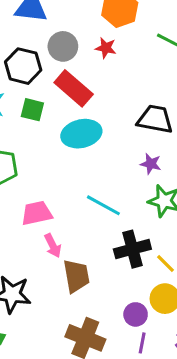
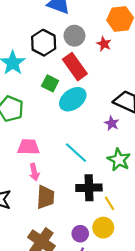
green square: (32, 110) -> (50, 83), moved
cyan ellipse: (81, 134) -> (73, 99), turned -36
purple star: (151, 164) -> (112, 123), moved

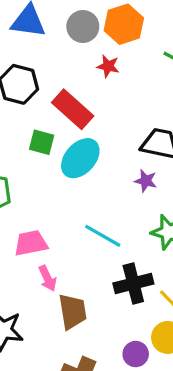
gray circle: (74, 36) -> (83, 26), moved

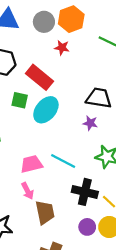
pink trapezoid: (31, 243) -> (31, 164), moved
black cross: (133, 283) -> (85, 192), turned 30
purple circle: (136, 354) -> (87, 227), moved

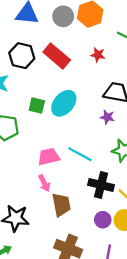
red star: (62, 48) -> (98, 55), moved
red rectangle: (39, 77) -> (57, 56), moved
green square: (20, 100) -> (37, 105), moved

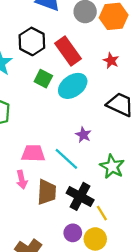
cyan ellipse: (64, 103) -> (73, 86), moved
green square: (37, 105) -> (43, 79), moved
purple star: (107, 117) -> (83, 135), moved
brown trapezoid: (61, 205) -> (47, 192), moved

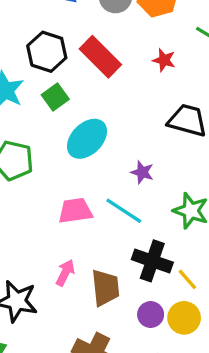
green square: (43, 79) -> (55, 97), moved, turned 36
cyan ellipse: (73, 86) -> (87, 139), moved
pink arrow: (22, 180) -> (65, 273), moved, turned -132
brown trapezoid: (47, 192) -> (105, 288), moved

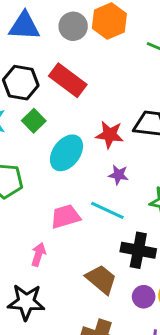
red star: (164, 60) -> (110, 135), moved, size x1.4
pink arrow: (65, 273) -> (38, 254), moved
brown trapezoid: (105, 288) -> (101, 279), turned -36

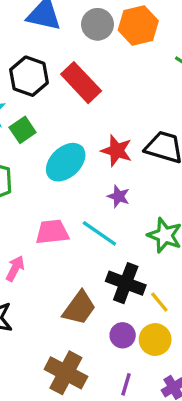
green square: (34, 121) -> (23, 130), moved
brown trapezoid: (101, 279) -> (79, 308), turned 76

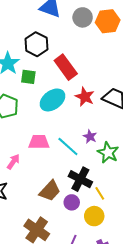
red rectangle: (81, 83) -> (66, 67), moved
green square: (23, 130) -> (28, 77), turned 35
purple star: (119, 196) -> (90, 136), moved
purple circle: (123, 335) -> (72, 202), moved

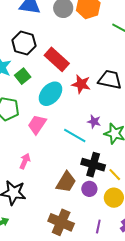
green square: (28, 77) -> (23, 76), turned -35
pink trapezoid: (39, 142) -> (37, 124), moved, turned -45

